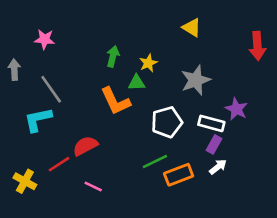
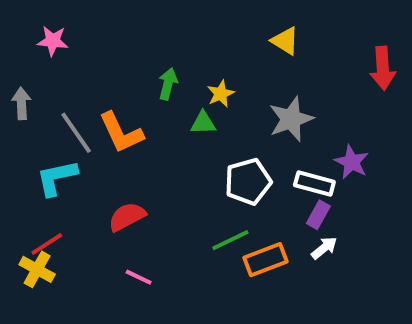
pink star: (45, 39) -> (53, 41), moved
orange L-shape: (116, 101) -> (121, 133), moved
red line: (59, 164) -> (47, 244), moved

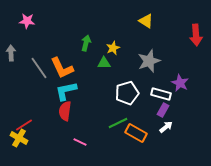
cyan L-shape: (57, 178) -> (66, 91), moved
red semicircle: (127, 217) -> (65, 111), turned -54
orange rectangle: (266, 260) -> (136, 133), turned 50
pink line: (139, 277) -> (80, 142), moved

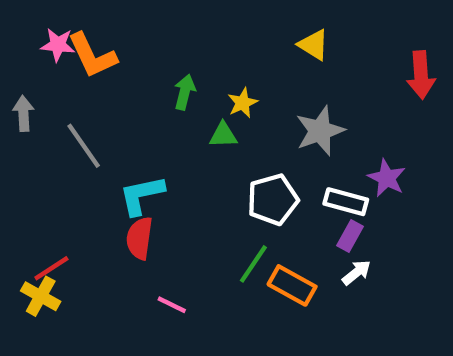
orange L-shape: (62, 68) -> (92, 56), moved
green line: (118, 123) -> (253, 264), turned -30

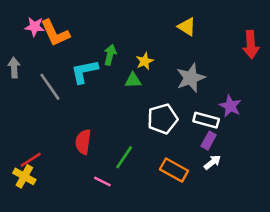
cyan L-shape: (142, 195) -> (84, 71), moved
green line: (253, 264) -> (124, 157), moved

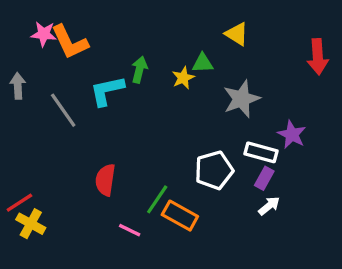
green triangle: (133, 80) -> (203, 63), moved
white pentagon: (163, 119) -> (214, 170), moved
red line: (31, 160) -> (19, 203), moved
orange rectangle: (174, 170) -> (180, 216), moved

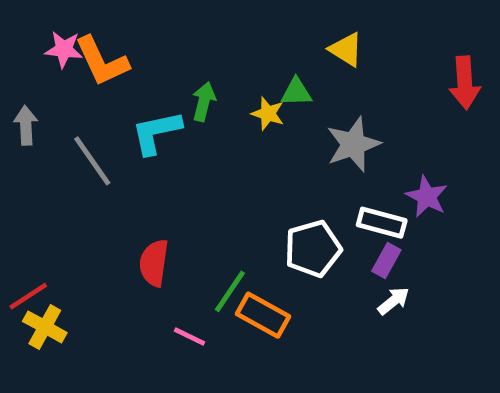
yellow star: (183, 78) -> (268, 113), turned -30

